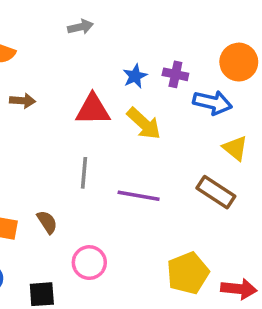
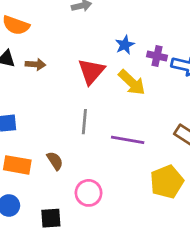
purple cross: (175, 74) -> (157, 56), moved
red triangle: (93, 110) -> (91, 71), turned -48
yellow pentagon: (188, 273) -> (167, 182), moved

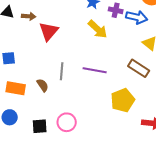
red triangle: (91, 71) -> (49, 31), moved
gray line: (84, 122) -> (62, 71), moved
pink circle: (89, 193) -> (67, 122), moved

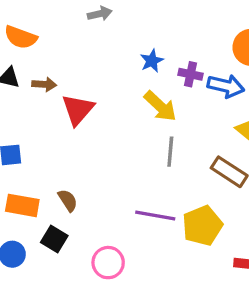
purple line: (95, 70) -> (155, 215), moved
gray line: (62, 71) -> (170, 152), moved
black square: (40, 126) -> (54, 239), moved, turned 35

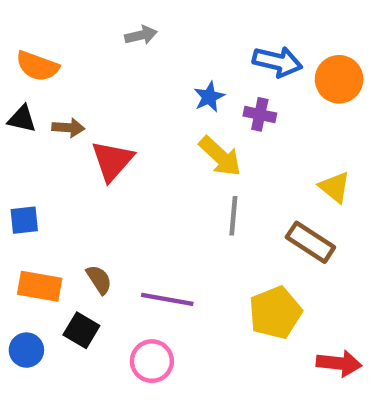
blue arrow: (226, 86) -> (277, 62), moved
purple line: (155, 215) -> (167, 299), moved

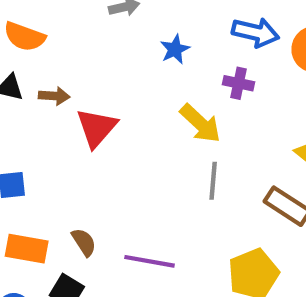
blue star: (209, 97) -> (175, 49), moved

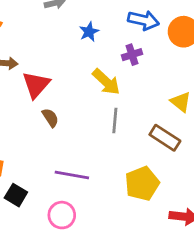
purple cross: (239, 83) -> (132, 55), turned -30
brown semicircle: (84, 242) -> (50, 118), moved

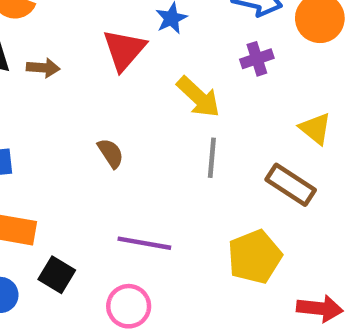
purple cross: (132, 55) -> (257, 59), moved
red triangle: (36, 85) -> (124, 50), moved

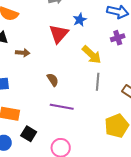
brown arrow: (43, 68) -> (23, 53), moved
purple line: (144, 243) -> (62, 107), moved

